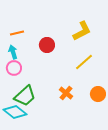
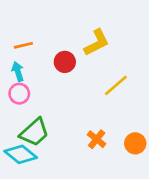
yellow L-shape: (82, 31) -> (97, 43), moved
orange cross: (66, 93) -> (97, 139), moved
orange circle: (98, 94) -> (135, 143), moved

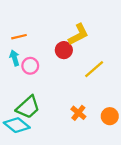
red circle: (65, 62) -> (64, 50), moved
pink circle: (19, 94) -> (30, 66), moved

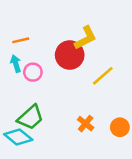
red circle: (64, 50) -> (70, 55), size x1.5

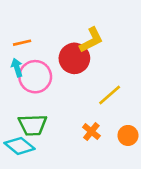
pink circle: (33, 72) -> (35, 77), size x1.6
yellow line: (103, 76) -> (110, 95), moved
green trapezoid: (30, 117) -> (33, 125), turned 40

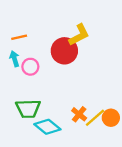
pink circle: (35, 77) -> (30, 67), size x0.6
yellow line: (110, 95) -> (95, 118), moved
cyan diamond: (20, 146) -> (47, 127), moved

